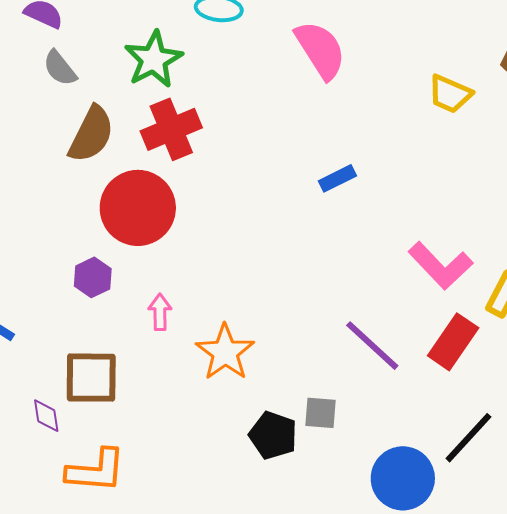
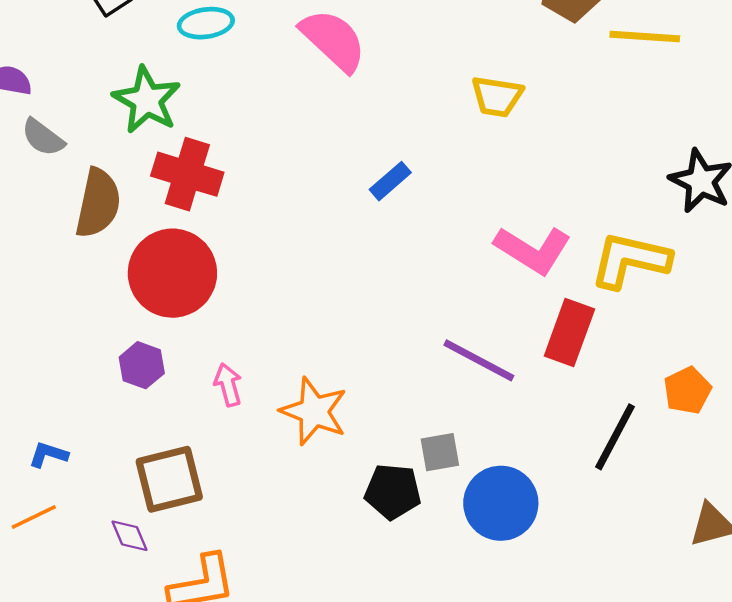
yellow trapezoid: (450, 94) -> (497, 96), moved
red cross: (171, 129) -> (187, 174), turned -36
blue circle: (403, 478) -> (501, 503), moved

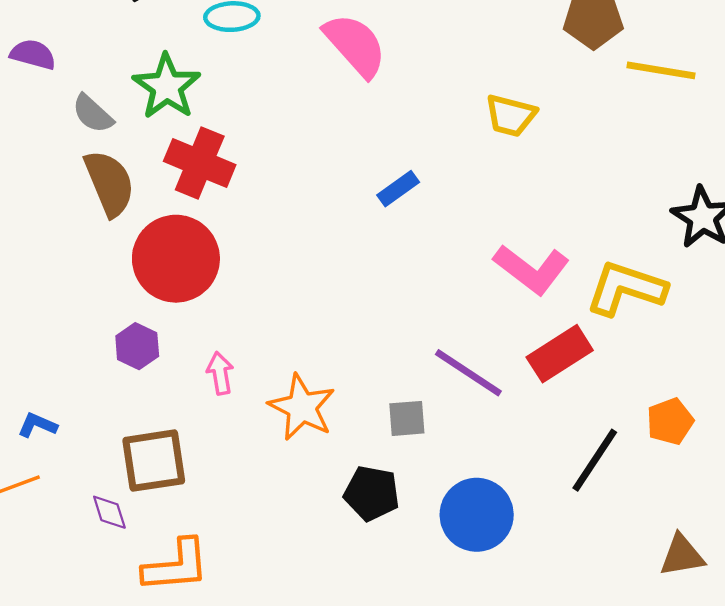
gray semicircle: (43, 137) -> (93, 114), moved
brown semicircle: (98, 203) -> (109, 183), turned -40
red rectangle: (569, 333) -> (560, 354), turned 32
gray square: (440, 452) -> (407, 418), moved

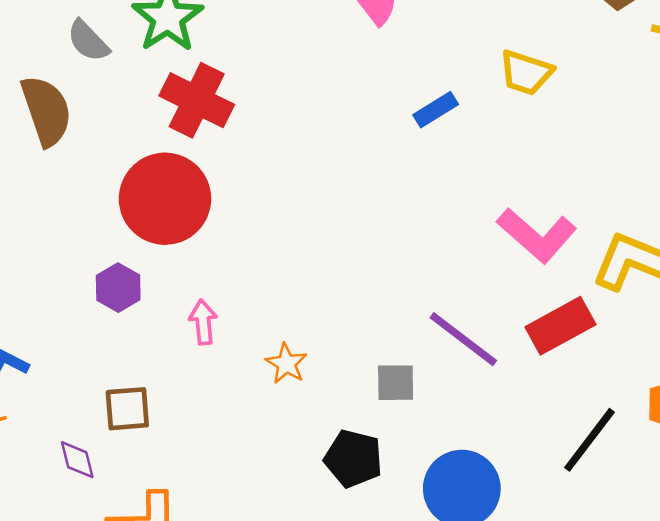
brown semicircle: (109, 183) -> (46, 111), moved
blue rectangle: (398, 189) -> (436, 110), moved
orange star: (302, 407) -> (286, 364), size x0.6
brown square: (154, 461) -> (127, 409), size x0.7

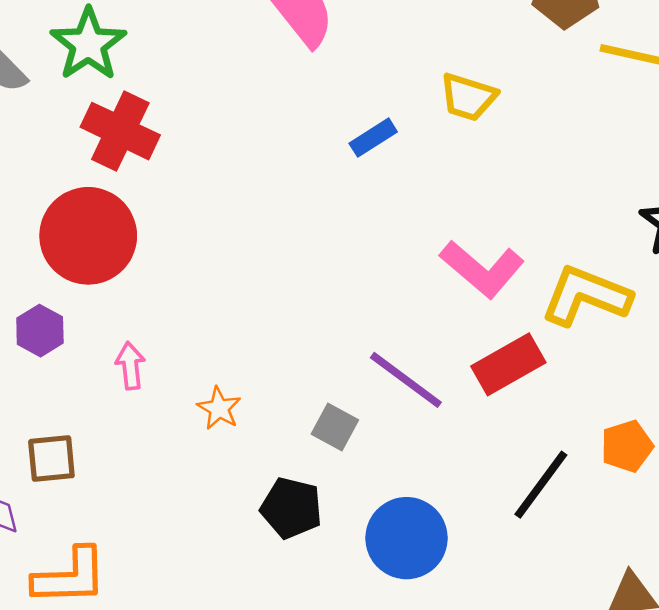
gray square: (396, 383) -> (335, 427), turned 30

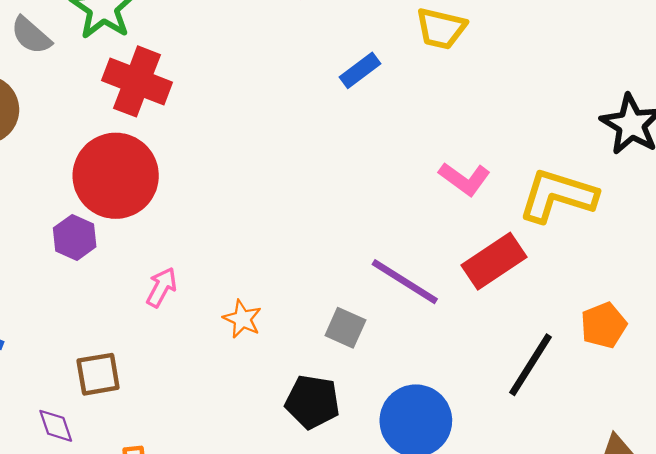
pink L-shape: (482, 269) -> (465, 179), size x0.7
purple hexagon: (40, 331) -> (75, 237), moved
pink arrow: (130, 366) -> (161, 287), turned 39

